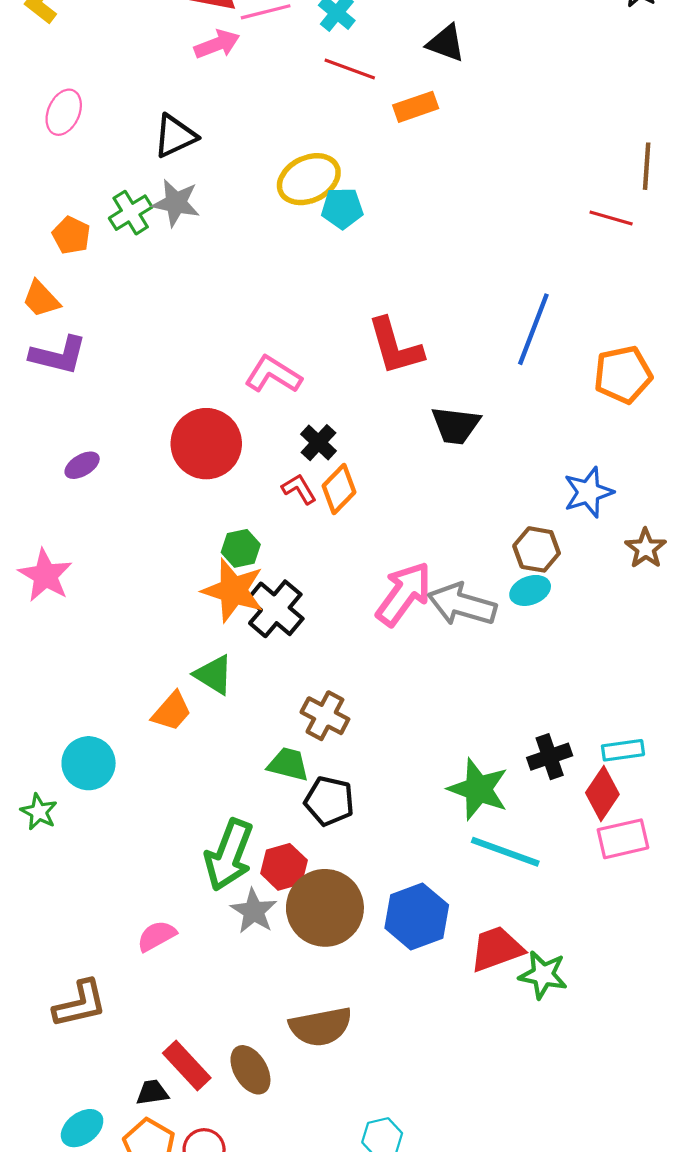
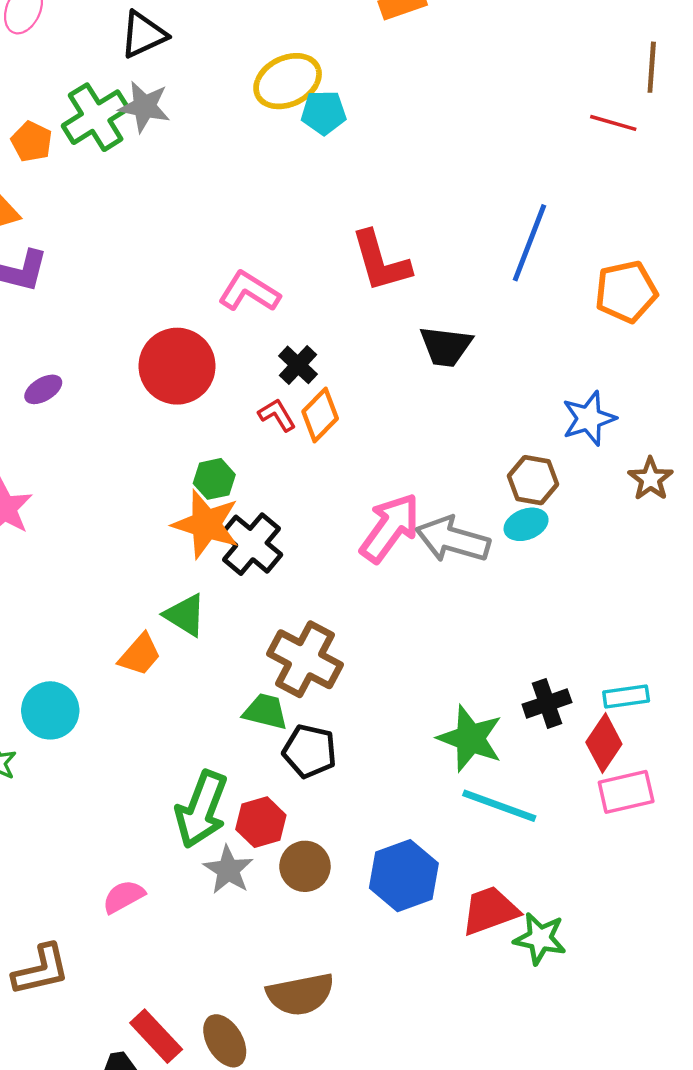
green cross: (131, 213) -> (96, 117), size x1.4
brown cross: (325, 716) -> (305, 659), size x1.4
brown circle: (325, 908) -> (305, 866), size x0.6

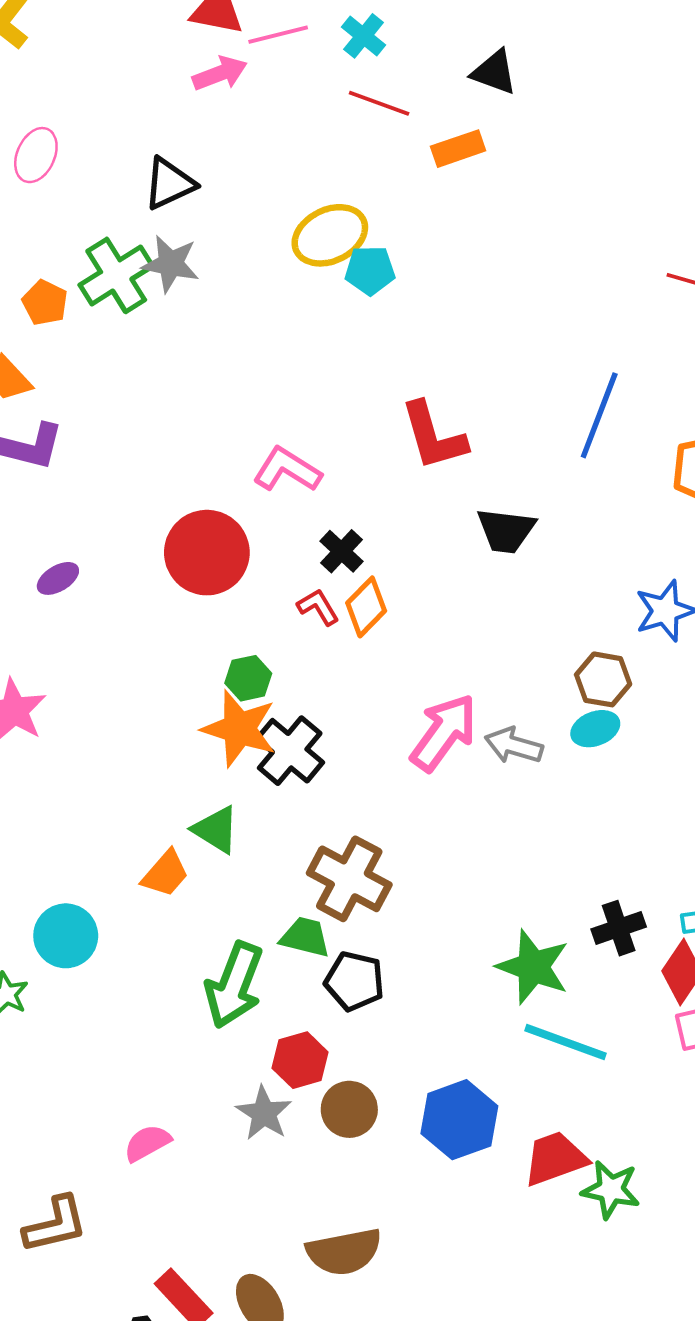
gray arrow: (453, 539) -> (514, 745), size x0.7
green arrow: (201, 809) -> (234, 985), moved

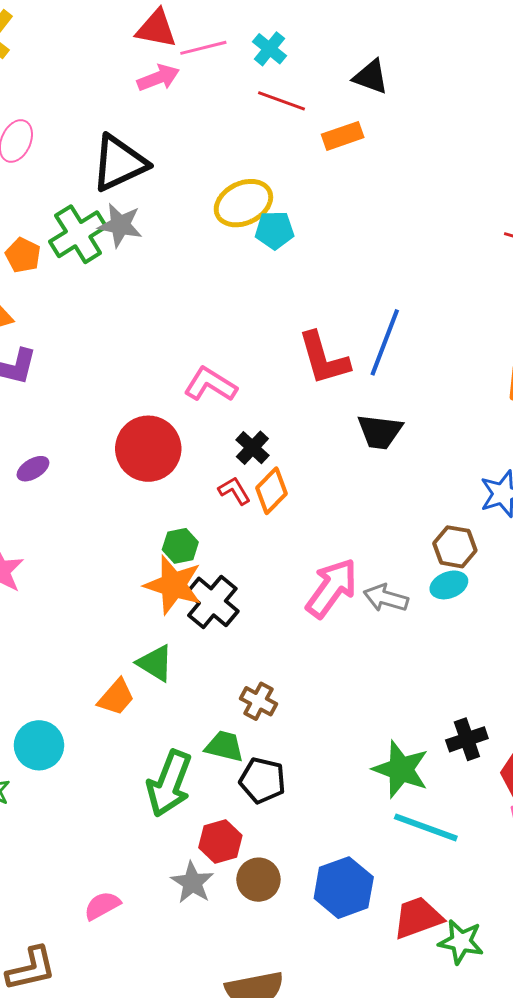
black triangle: (169, 184) -> (119, 163), size x1.4
blue line: (599, 415) -> (385, 342), moved
brown cross: (349, 879) -> (258, 701), size x0.6

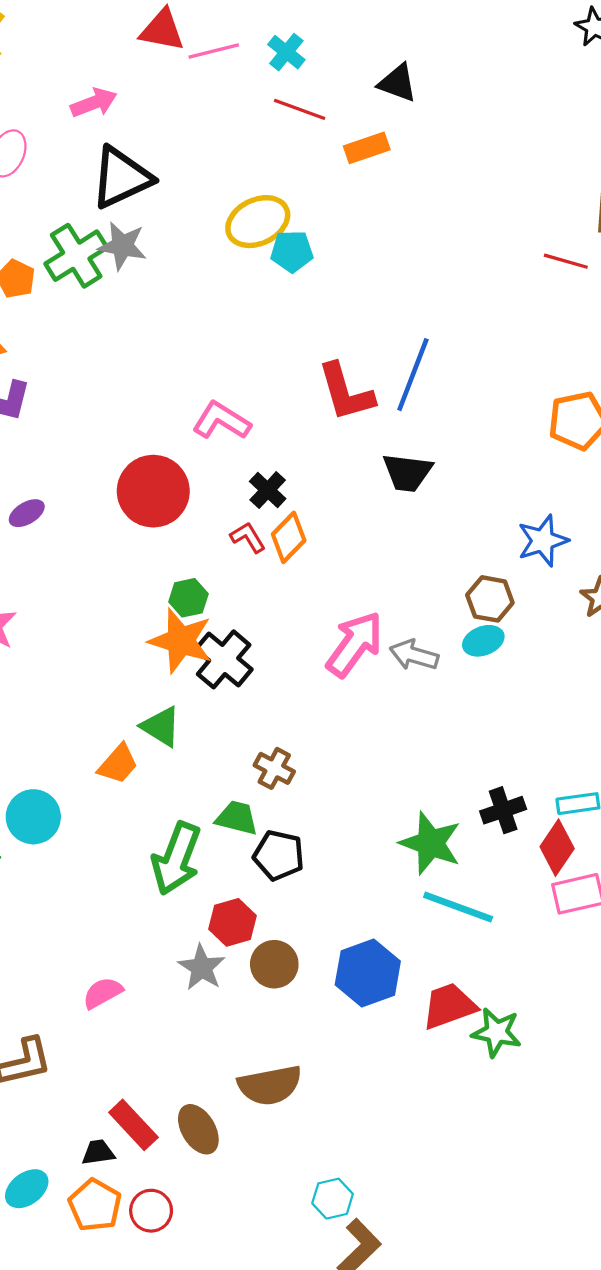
pink arrow: (158, 78) -> (94, 103), moved

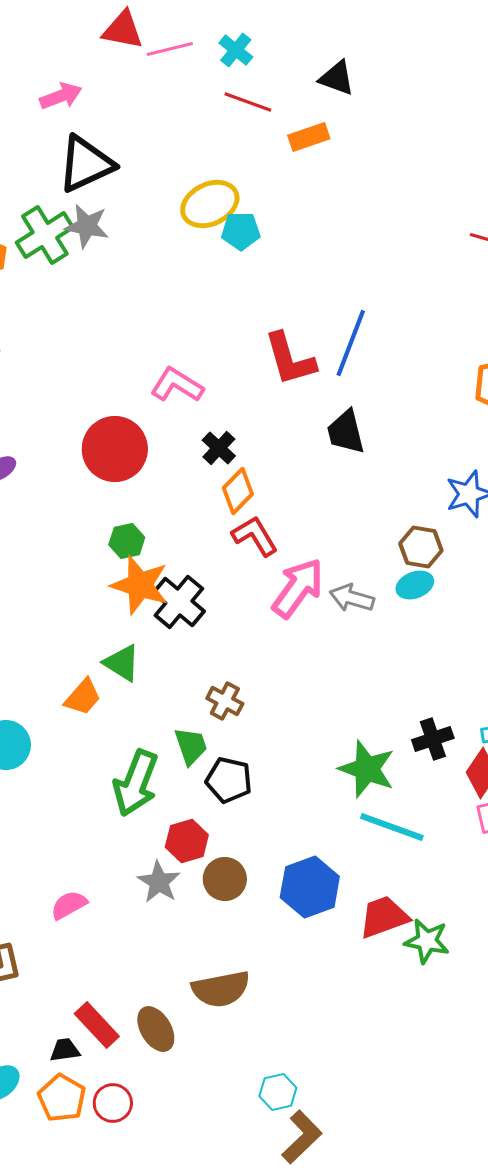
black trapezoid: (407, 472) -> (346, 432), turned 69
red L-shape: (248, 537) -> (255, 536), moved, size x1.4
green hexagon: (188, 598) -> (127, 541), moved
green trapezoid: (237, 818) -> (191, 746), turned 57

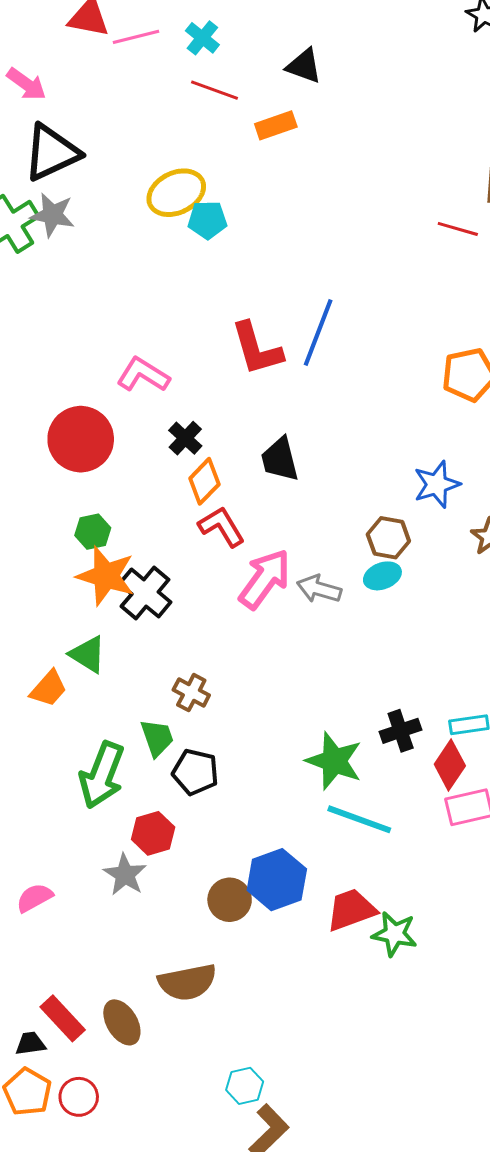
pink arrow: (61, 96) -> (26, 84), turned 57
black trapezoid: (346, 432) -> (280, 459), moved
brown circle: (225, 879) -> (230, 900), moved

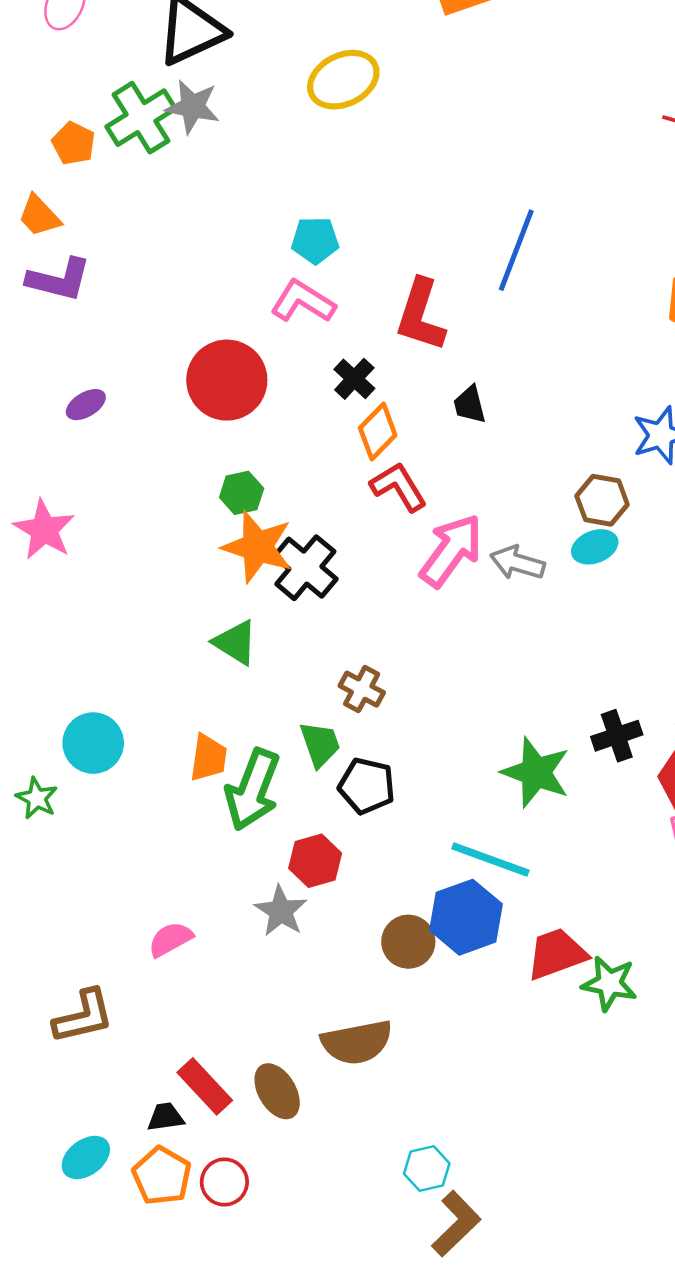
cyan pentagon: (207, 220) -> (315, 240), moved
red L-shape: (257, 349) -> (421, 315), moved, turned 34
black trapezoid: (280, 459) -> (470, 405), size x0.7
orange trapezoid: (49, 689) -> (208, 758), moved, turned -33
cyan line: (359, 819) -> (490, 860), moved

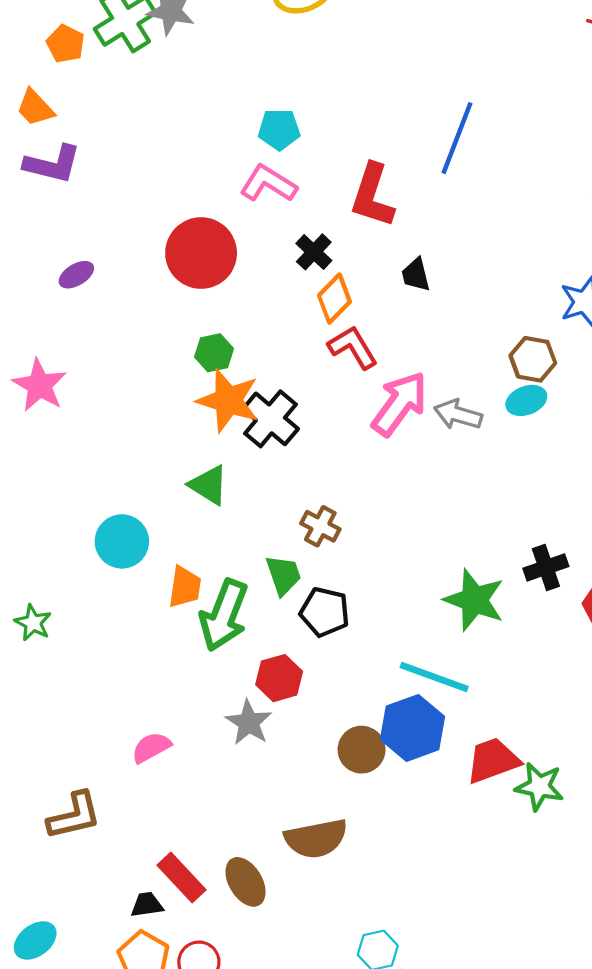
cyan circle: (93, 743) -> (122, 541), moved
cyan ellipse: (86, 1157) -> (35, 940), moved

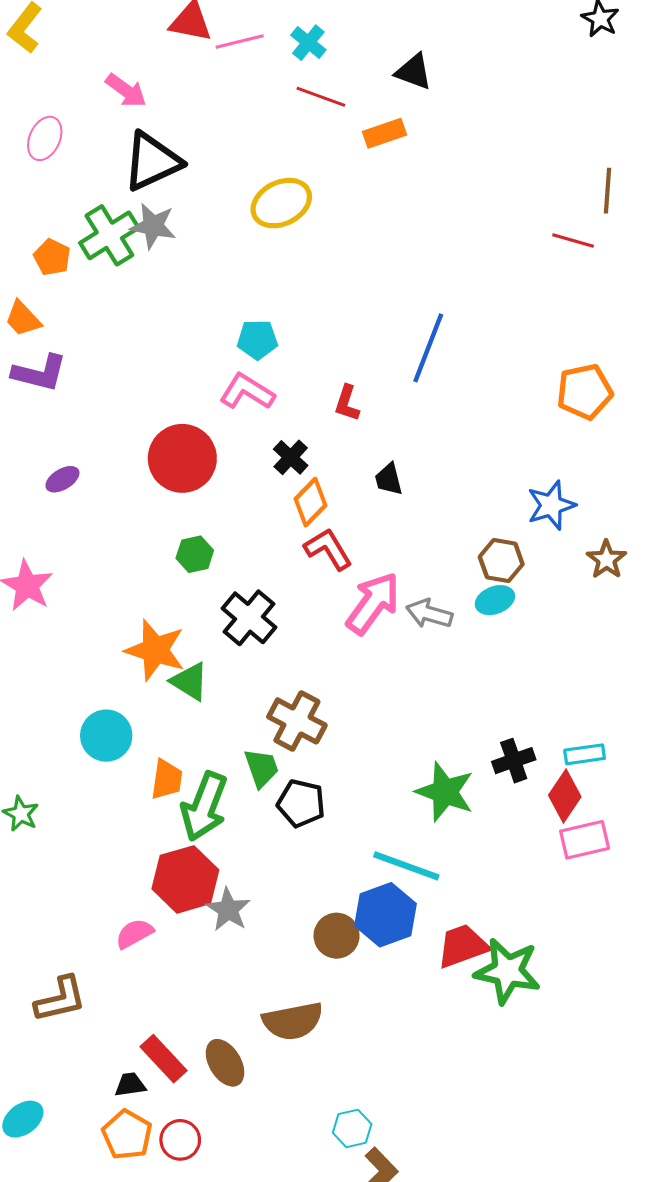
red L-shape: (372, 196) -> (347, 403), size x0.6
orange star: (228, 400) -> (155, 650), moved
brown cross: (320, 526) -> (297, 721), size x1.5
red hexagon: (279, 678) -> (185, 879), moved, size x1.5
green star: (539, 786) -> (507, 971), size x1.4

